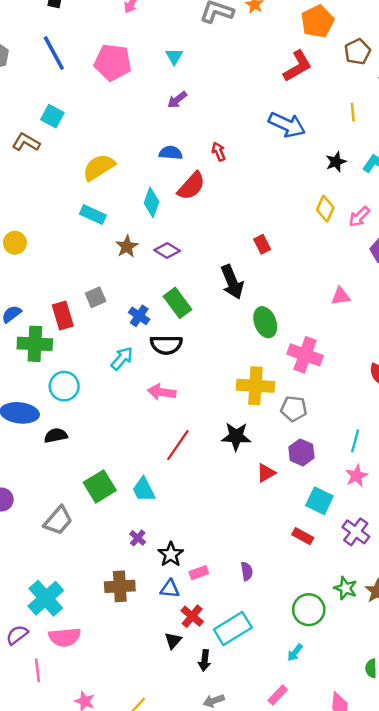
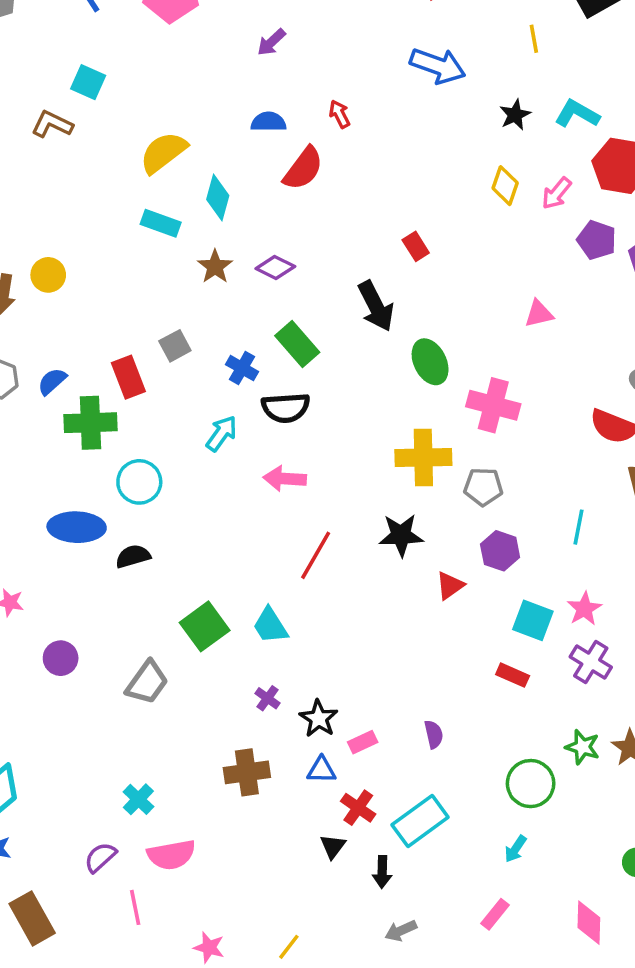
cyan diamond: (151, 202) -> (218, 197), moved
pink star: (357, 476) -> (584, 609), moved
cyan cross: (46, 598) -> (138, 799), size x0.6

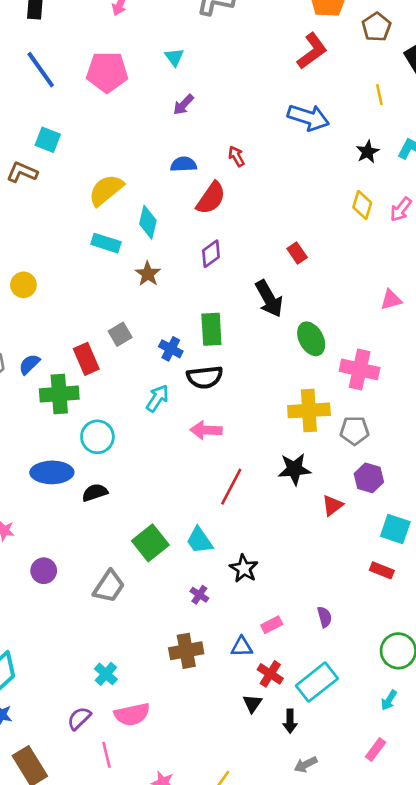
purple diamond: (275, 267) -> (211, 254), moved, turned -60
green rectangle: (297, 344) -> (211, 329), turned 40
black star: (319, 718) -> (244, 568), moved

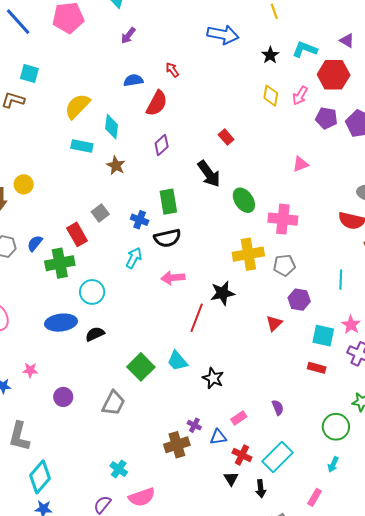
black star: (294, 469) -> (222, 293), moved
purple cross: (199, 595) -> (194, 425), moved
pink rectangle: (376, 750) -> (314, 497), moved

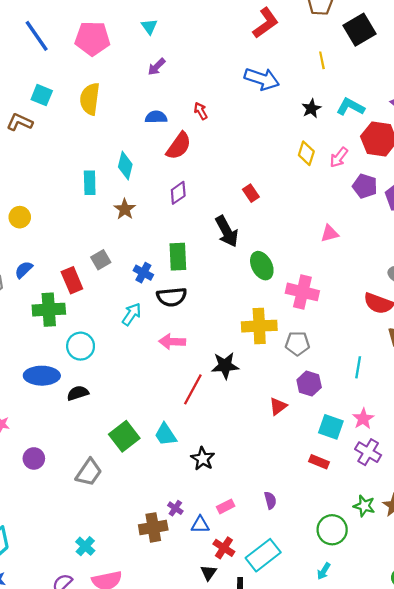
yellow semicircle: (77, 106) -> (90, 99), moved, turned -44
cyan rectangle: (82, 146) -> (90, 183), turned 70
blue semicircle: (35, 243) -> (24, 270), moved

